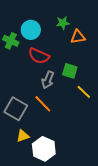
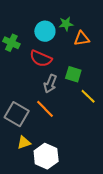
cyan circle: (31, 30) -> (45, 31), moved

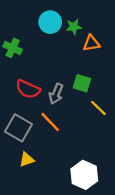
cyan circle: (45, 31) -> (50, 22), moved
red semicircle: (41, 58) -> (28, 89), moved
white hexagon: (46, 156) -> (84, 175), moved

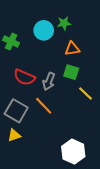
cyan circle: (50, 22) -> (44, 30), moved
orange triangle: (91, 43) -> (72, 49), moved
yellow triangle: (27, 160) -> (14, 135), moved

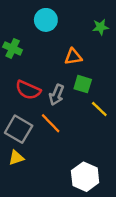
green star: (64, 23) -> (101, 27), moved
cyan circle: (44, 30) -> (46, 20), moved
orange triangle: (72, 49) -> (73, 57), moved

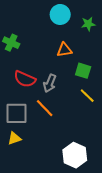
cyan circle: (46, 20) -> (60, 14), moved
green square: (83, 84) -> (83, 71), moved
gray square: (19, 129) -> (16, 113), turned -30

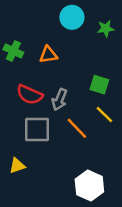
orange triangle: (64, 50) -> (48, 55), moved
orange line: (45, 108) -> (77, 128), moved
gray square: (16, 113) -> (37, 129), moved

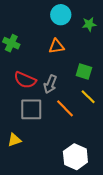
orange triangle: (48, 55) -> (57, 46), moved

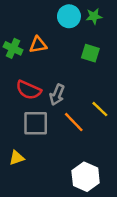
green star: (89, 24) -> (94, 16), moved
orange triangle: (57, 46) -> (38, 45), moved
green square: (84, 72) -> (90, 53), moved

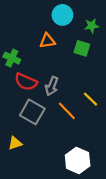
green star: (94, 16) -> (92, 26), moved
orange triangle: (38, 45) -> (47, 41), moved
green cross: (13, 48) -> (12, 58), moved
gray square: (36, 123) -> (32, 112), turned 30

